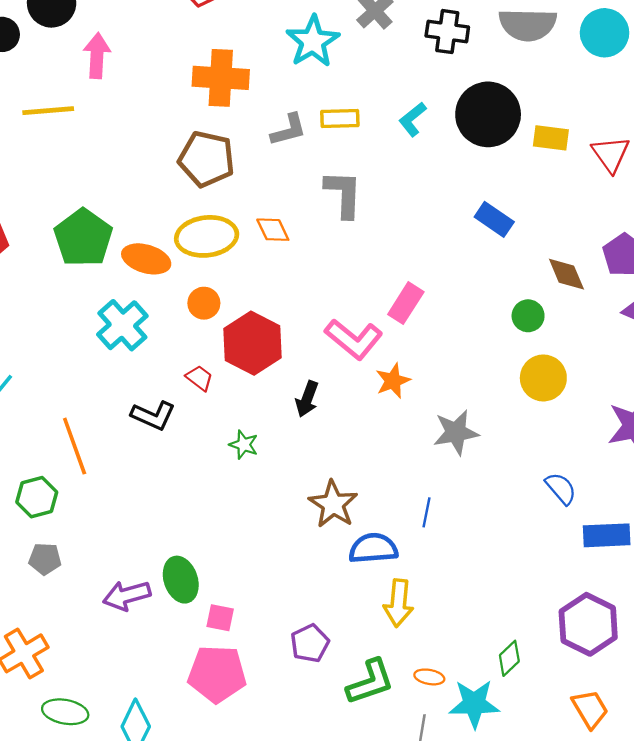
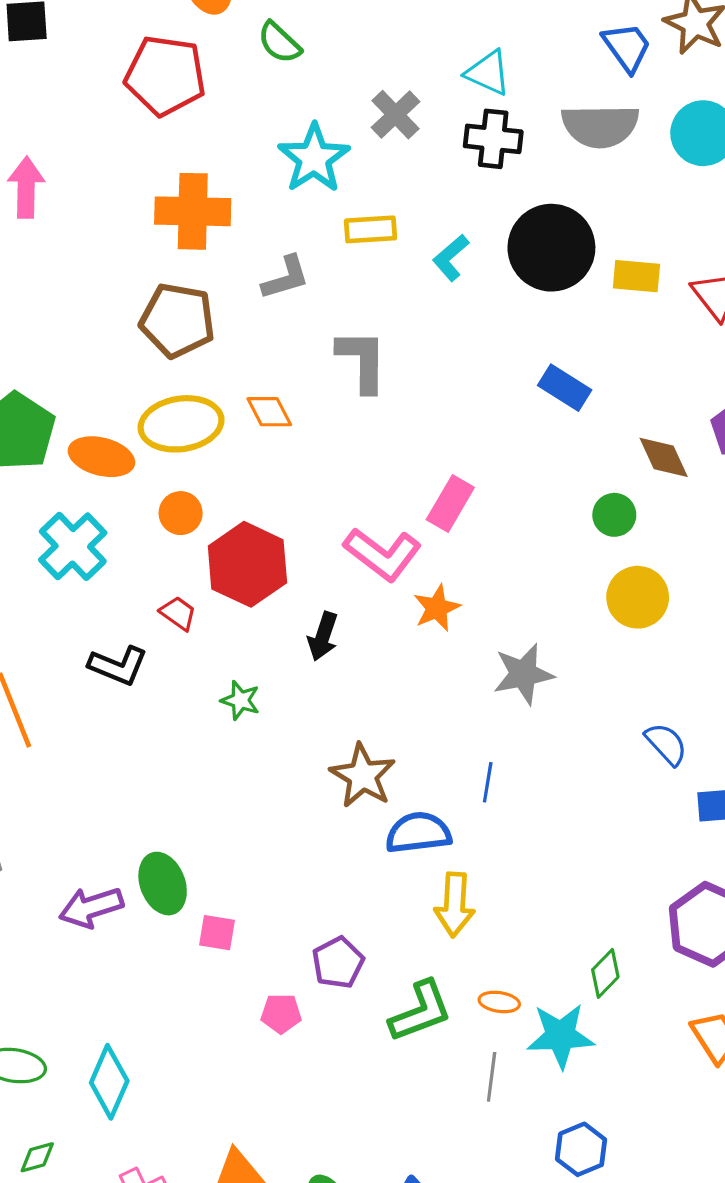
yellow rectangle: (340, 119) -> (371, 229), moved
pink pentagon: (217, 674) -> (281, 1014), moved, size x0.5

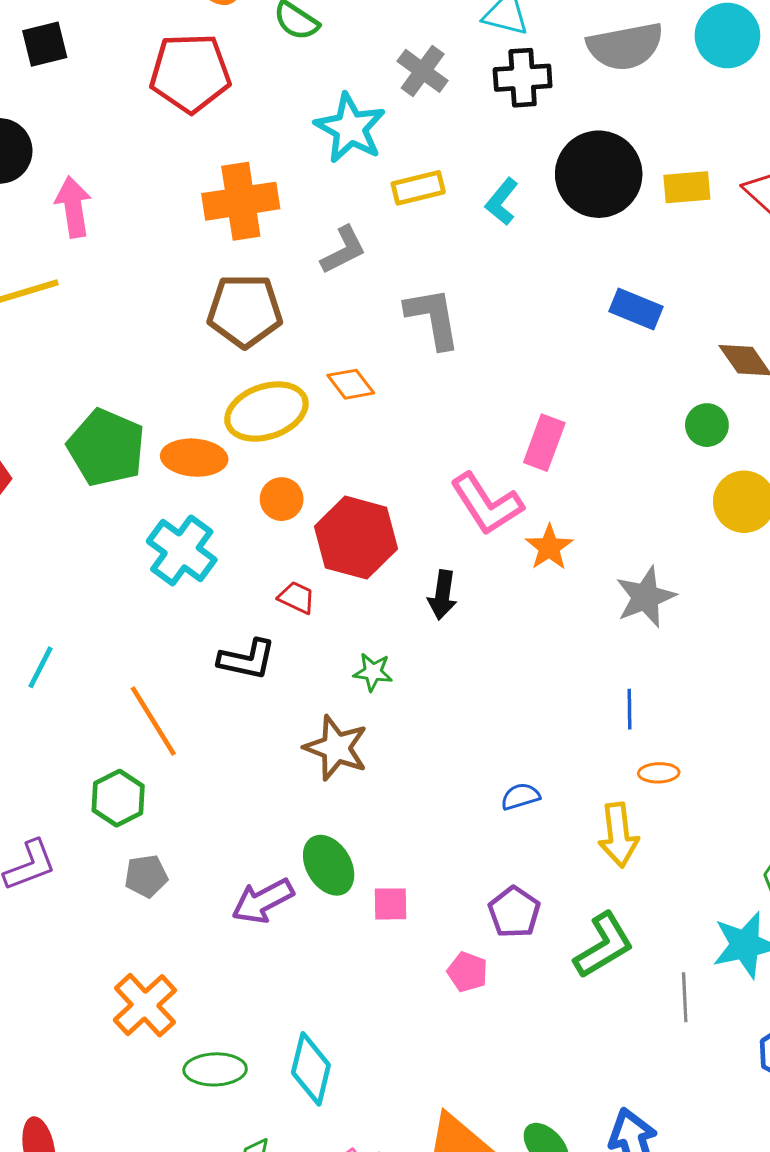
pink L-shape: (383, 554) -> (487, 504), turned 30
brown star: (363, 776) -> (336, 748), moved
blue semicircle: (418, 833) -> (520, 796), moved, size x0.6
orange ellipse: (499, 1002) -> (659, 773), moved
pink pentagon: (281, 1014) -> (467, 972), turned 30

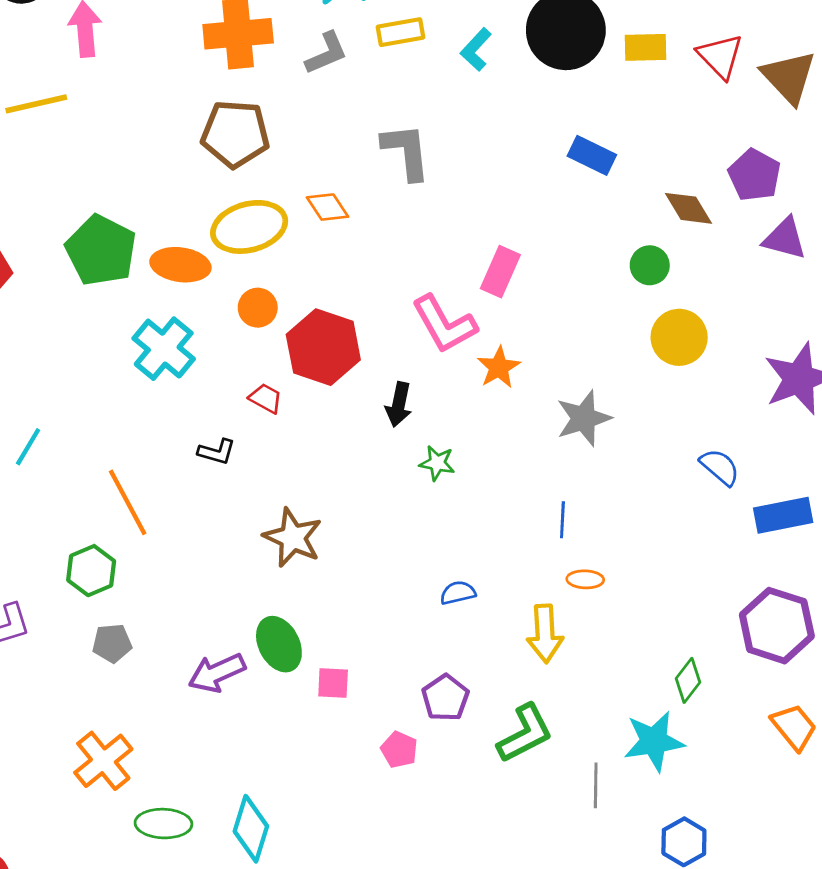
gray L-shape: (343, 250) -> (326, 53), moved
black L-shape: (247, 659) -> (217, 452), size x0.7
green star: (373, 672) -> (437, 463), moved

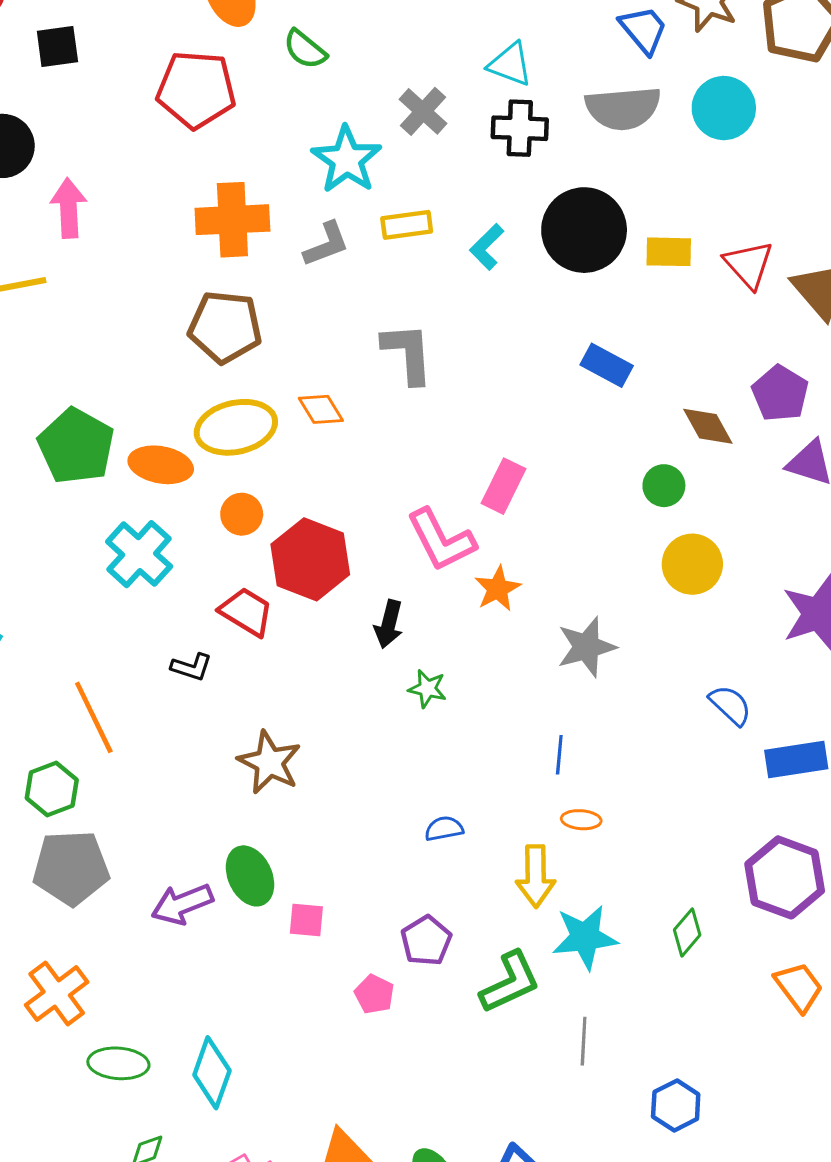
red trapezoid: (266, 398) -> (246, 612), size x1.5
gray pentagon: (112, 643) -> (71, 868), size x1.8
cyan star: (654, 741) -> (585, 937), moved

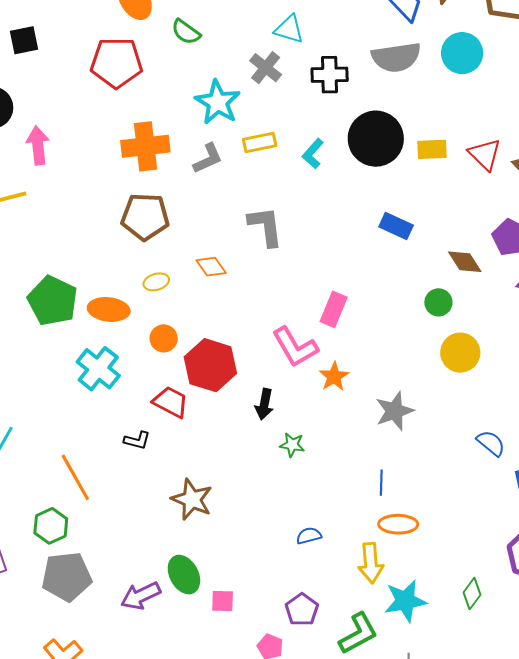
cyan triangle: (510, 64) -> (289, 29), moved
yellow ellipse: (236, 427) -> (156, 282), size x0.5
orange ellipse: (581, 820) -> (398, 524), size x1.5

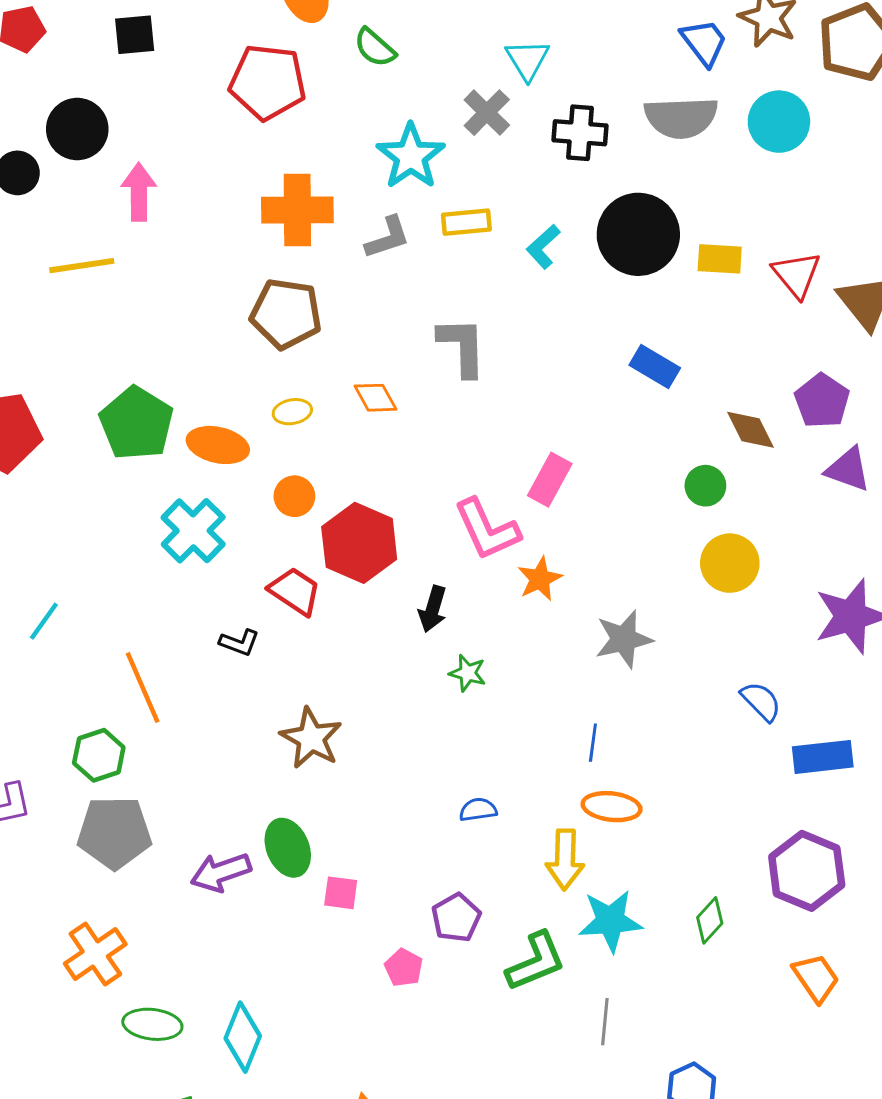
cyan triangle: (289, 29) -> (527, 60), turned 36

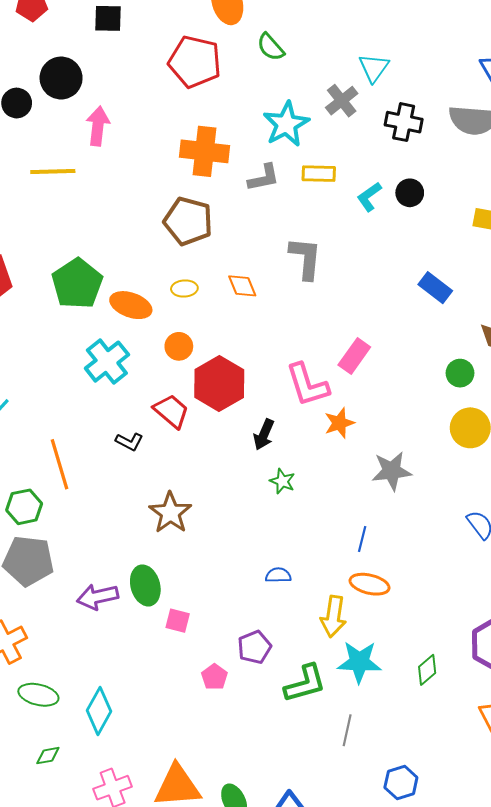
black circle: (638, 234) -> (410, 193), moved, size x0.5

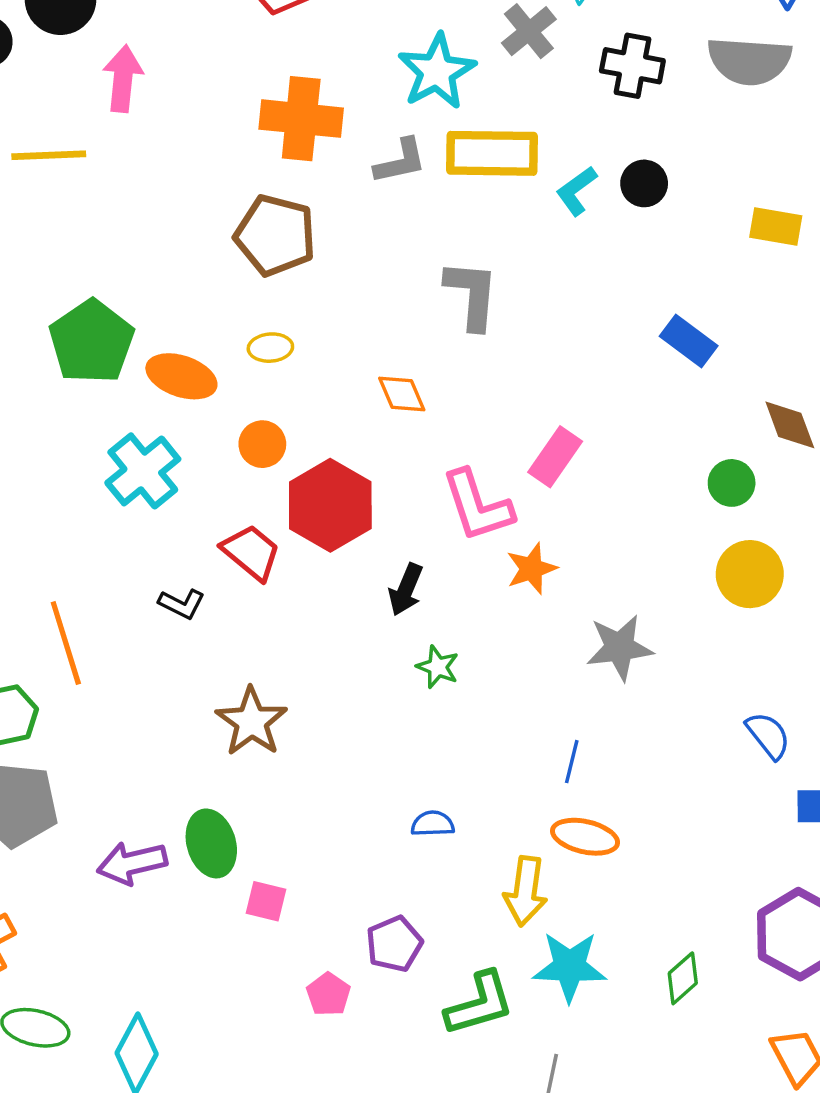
yellow rectangle: (319, 174) -> (492, 153), size x1.6
orange diamond: (242, 286) -> (402, 394), moved

